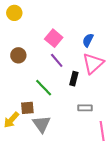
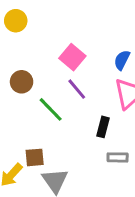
black rectangle: (74, 79) -> (103, 127), moved
green line: (44, 88) -> (51, 109), moved

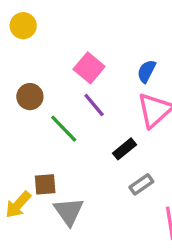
black rectangle: (103, 127) -> (125, 149), turned 36
gray rectangle: (118, 157) -> (141, 184), turned -36

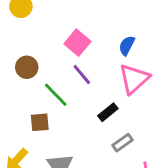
brown square: (45, 184) -> (40, 122), moved

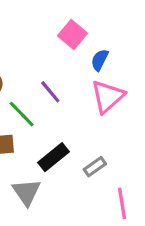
pink square: (77, 43) -> (73, 34), moved
black rectangle: (108, 112) -> (53, 157), moved, size x1.4

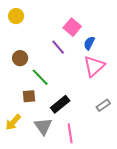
purple line: (50, 92) -> (58, 47), moved
gray rectangle: (95, 167) -> (103, 105), moved
pink line: (122, 203) -> (70, 133), moved

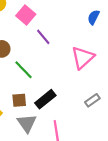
pink square: (72, 27) -> (26, 15), moved
blue semicircle: (89, 43) -> (94, 17), moved
brown square: (29, 96) -> (19, 100), moved

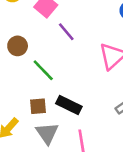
black rectangle: (45, 99) -> (69, 105), turned 65

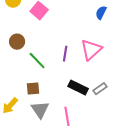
purple line: (66, 32) -> (65, 54), moved, turned 49
black rectangle: (69, 105) -> (78, 88), moved

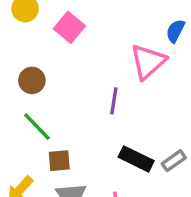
pink triangle: (91, 50) -> (148, 62), moved
green line: (37, 61) -> (37, 127), moved

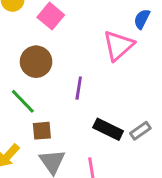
brown circle: (32, 80) -> (36, 62), moved, size x1.4
purple line: (114, 101) -> (79, 88), moved

